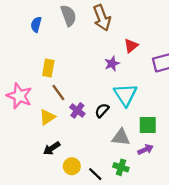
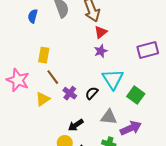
red triangle: (131, 46) -> (101, 32), moved
green square: (148, 125) -> (136, 95), moved, turned 36
black arrow: (52, 148) -> (76, 125), moved
purple arrow: (145, 149) -> (131, 128), size x1.5

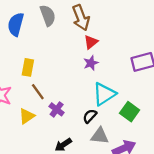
blue semicircle: (33, 16) -> (16, 24), size x1.5
cyan triangle: (113, 79) -> (104, 94), turned 30
black semicircle: (92, 93) -> (90, 116), moved

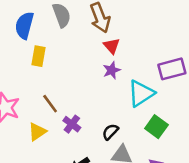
red triangle: (91, 42) -> (112, 46), turned -32
yellow rectangle: (28, 67) -> (39, 56), moved
cyan triangle: (104, 94) -> (141, 93), moved

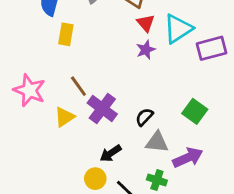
cyan triangle: (141, 93) -> (178, 29), moved
purple cross: (72, 124) -> (102, 109), size x1.5

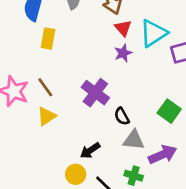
brown line: (78, 86) -> (45, 87), moved
purple cross: (102, 109) -> (95, 93), moved
black semicircle: (144, 117) -> (122, 116), turned -72

